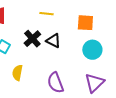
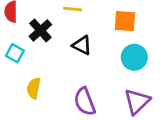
black cross: (32, 39) -> (40, 30), moved

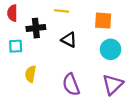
black cross: (40, 30) -> (36, 28), turned 36
cyan square: (15, 53) -> (16, 46), turned -32

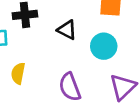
cyan circle: (111, 49) -> (104, 46), moved

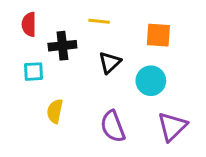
black triangle: (67, 30) -> (110, 62), turned 50

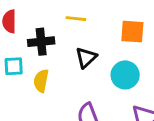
yellow semicircle: (55, 111) -> (41, 81), moved

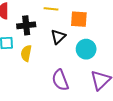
orange square: (132, 32) -> (79, 19), moved

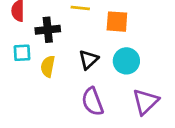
black triangle: (58, 37) -> (88, 60), moved

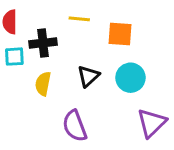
cyan square: (22, 53) -> (14, 57), moved
purple semicircle: (93, 102) -> (75, 126), moved

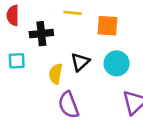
cyan square: (14, 57) -> (17, 61), moved
yellow semicircle: (43, 84) -> (56, 74), moved

